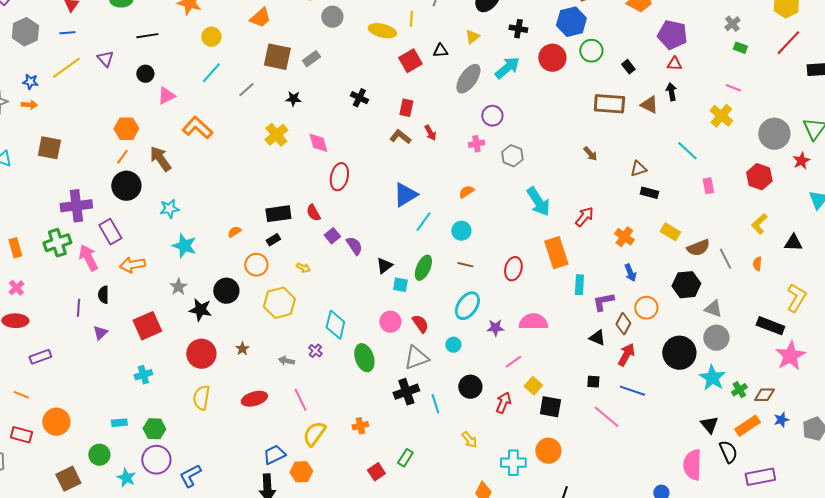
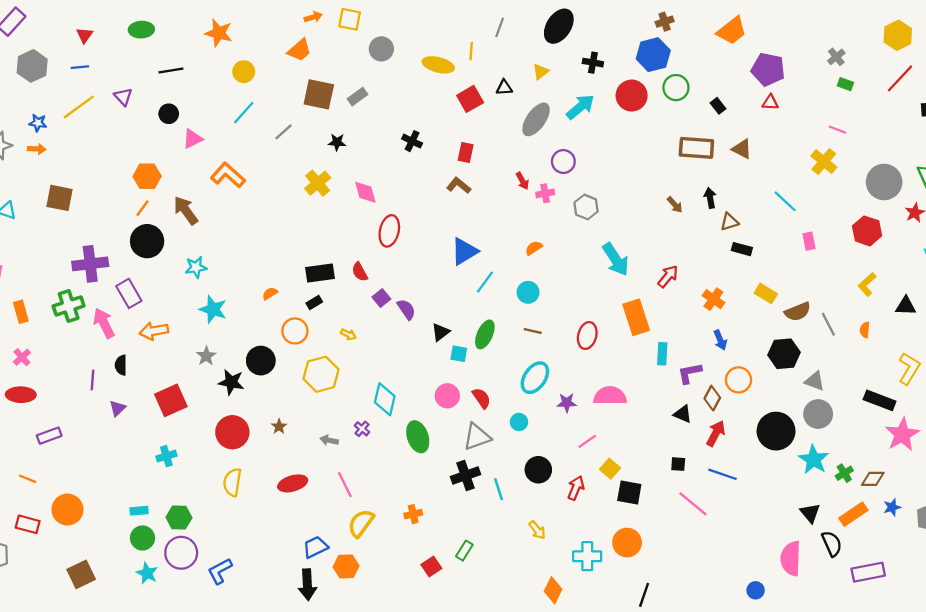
black arrow: (671, 92) -> (710, 198), moved
red arrow: (430, 133) -> (522, 181), moved
green circle: (99, 455) -> (143, 538), moved

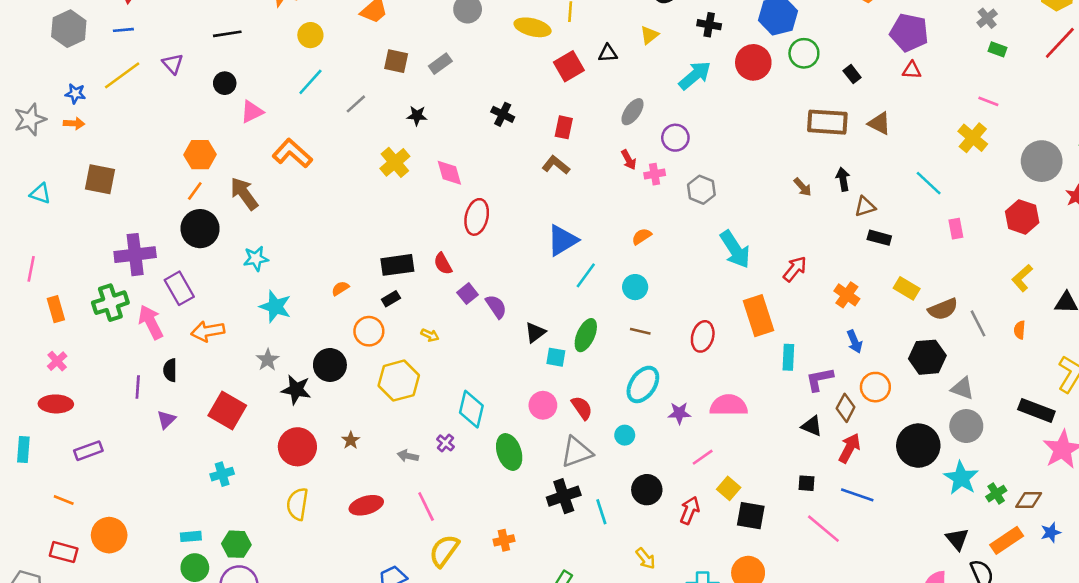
brown square: (319, 94) -> (396, 61), size x0.7
gray ellipse: (536, 119) -> (633, 112), moved, size x0.7
red square: (171, 400) -> (227, 410), turned -36

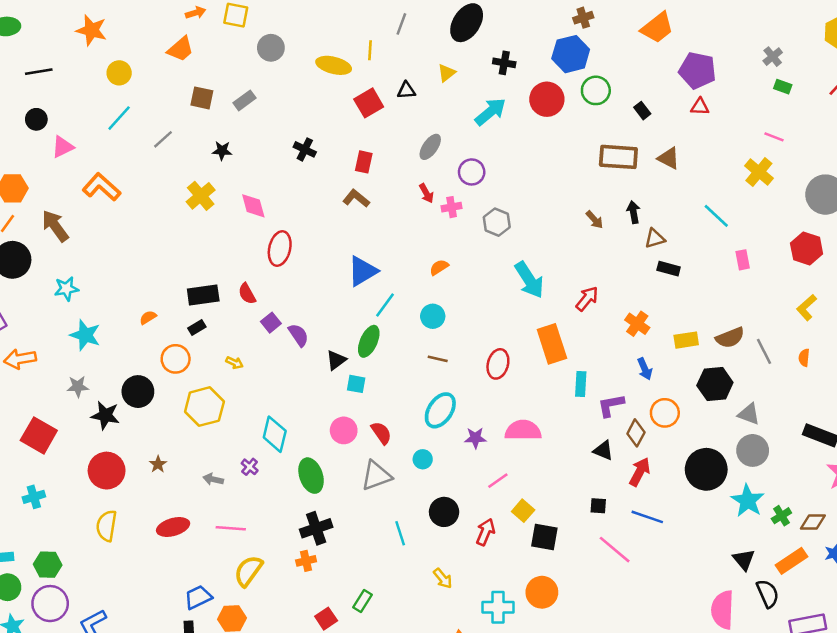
yellow rectangle: (907, 288) -> (686, 340), moved, turned -40
green ellipse: (586, 335) -> (369, 341), moved
gray star: (268, 360) -> (78, 387), turned 30
black cross: (564, 496) -> (316, 528), moved
pink line: (426, 507) -> (231, 528), turned -60

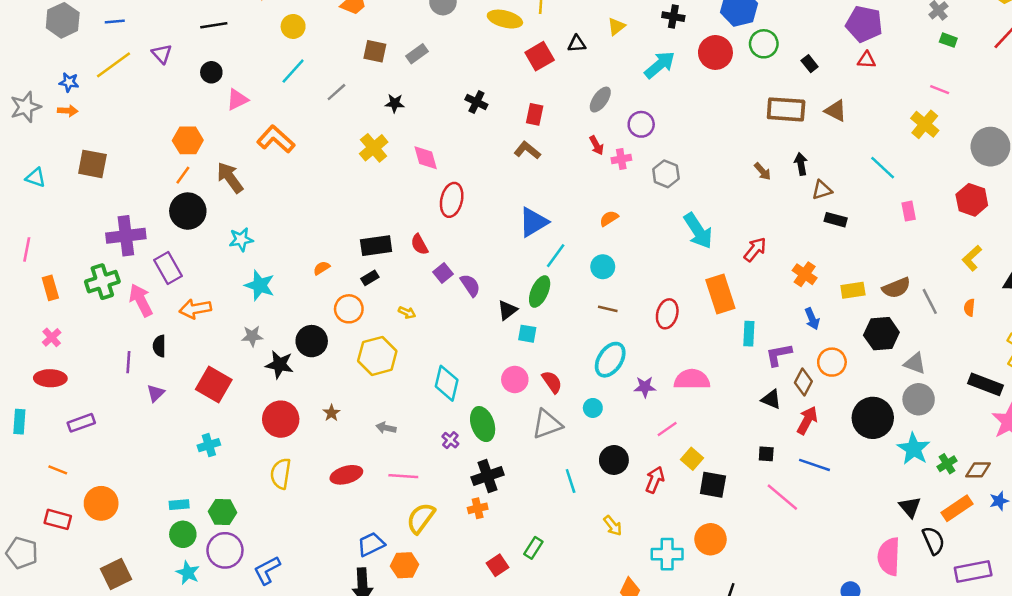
purple cross: (250, 467) -> (450, 440), moved

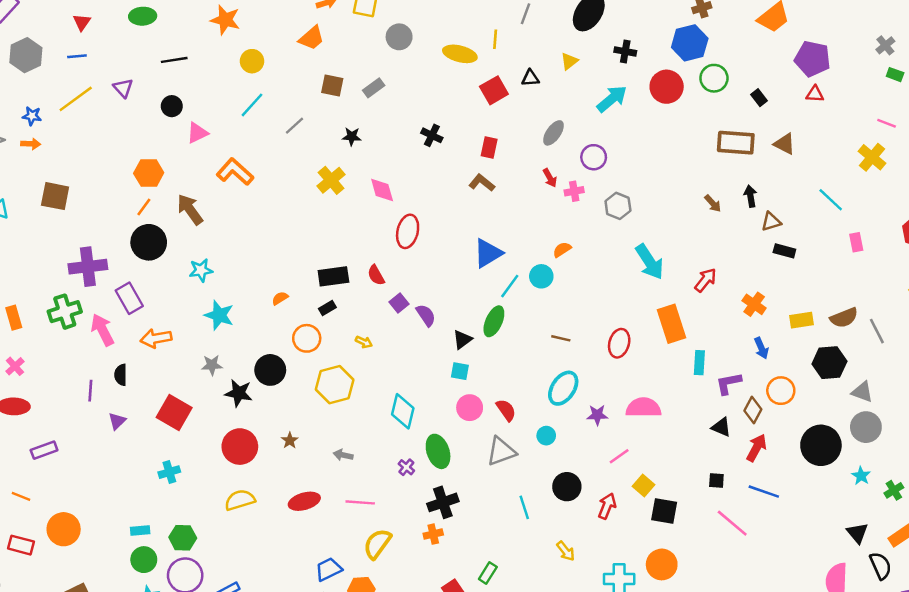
cyan circle: (603, 267) -> (541, 276), moved
cyan square: (527, 334) -> (460, 371), moved
cyan star: (914, 449) -> (861, 476), size x0.6
yellow semicircle: (281, 474) -> (240, 500), turned 64

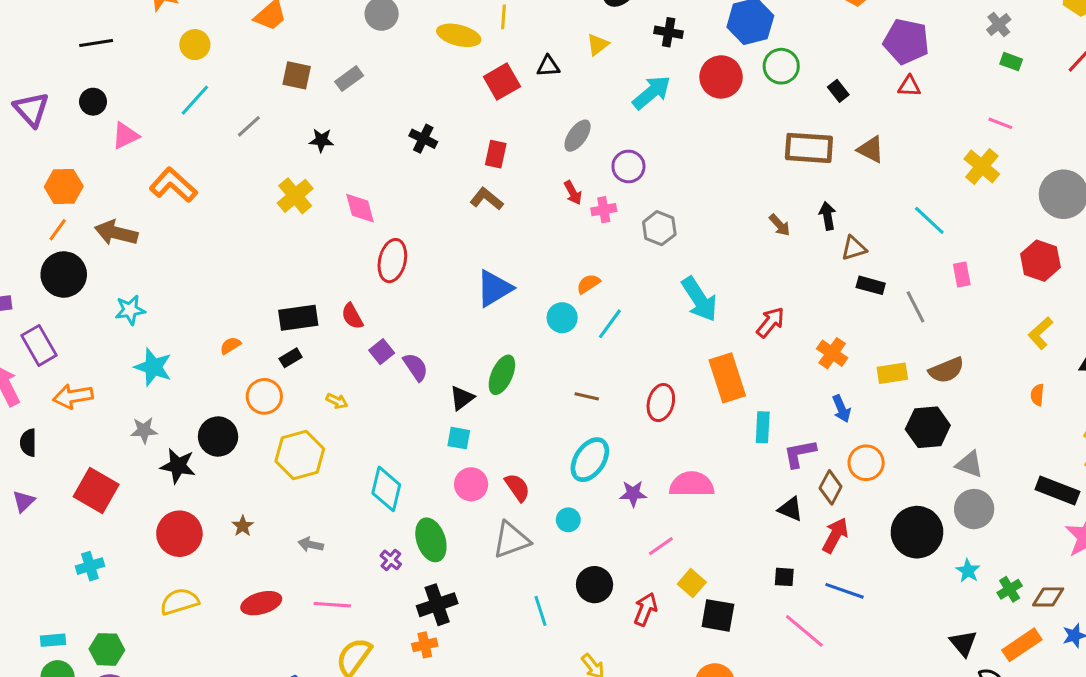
purple triangle: (123, 88) -> (31, 109), moved, size x1.4
brown arrow: (190, 209) -> (116, 233), turned -40
cyan line: (510, 286) -> (610, 324), moved
gray line: (877, 331) -> (915, 307), moved

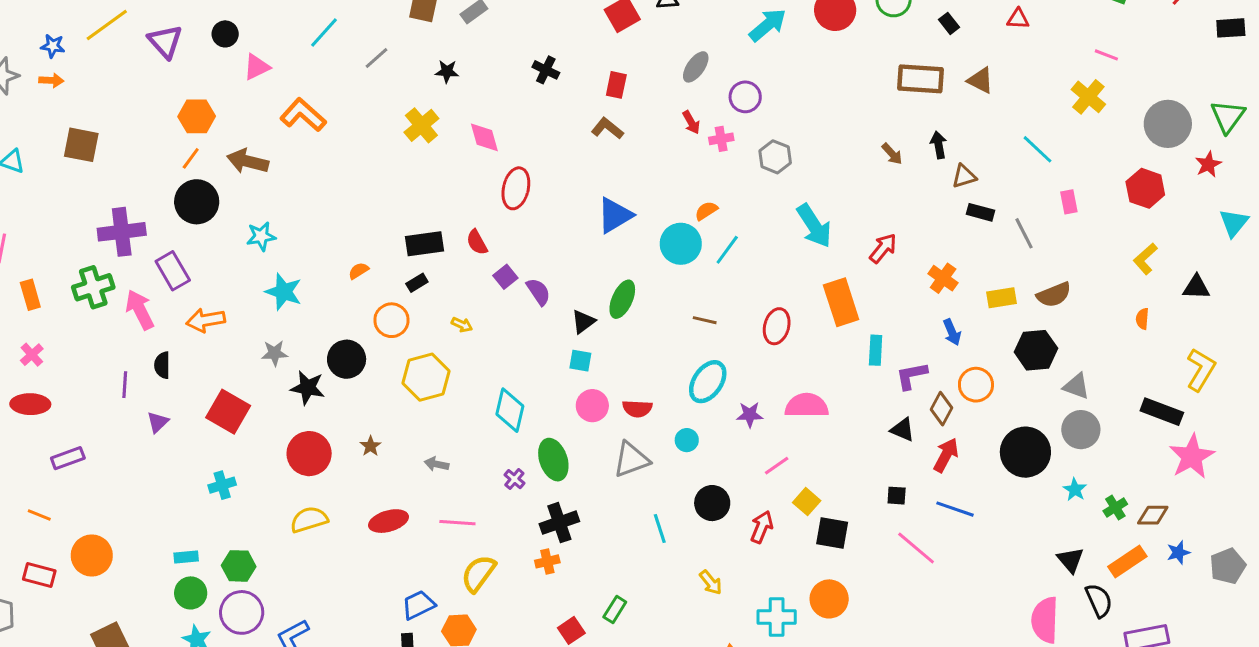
cyan circle: (562, 318) -> (681, 244), size x1.4
red semicircle: (517, 487) -> (637, 409), turned 128

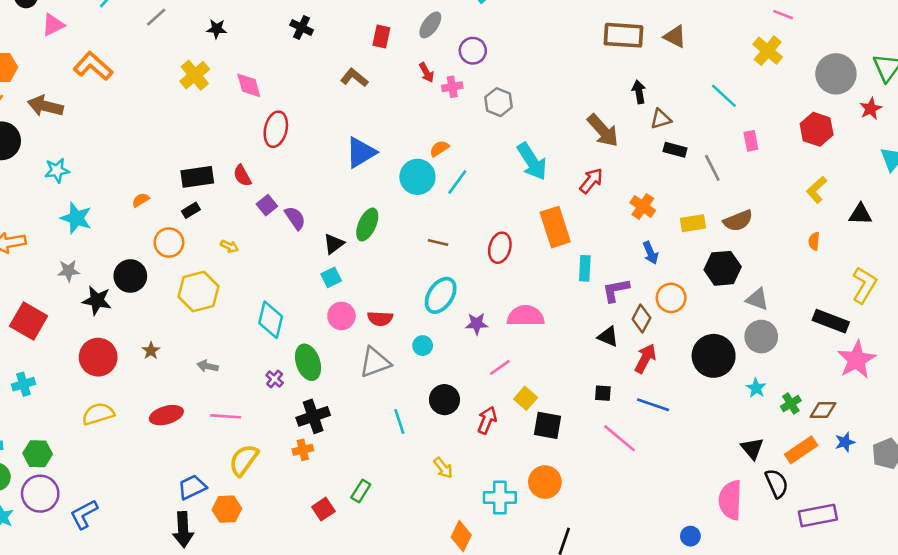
red rectangle: (616, 85) -> (381, 37), moved
brown arrow: (892, 154) -> (603, 131), moved, size x1.8
cyan square: (580, 361) -> (331, 277), turned -36

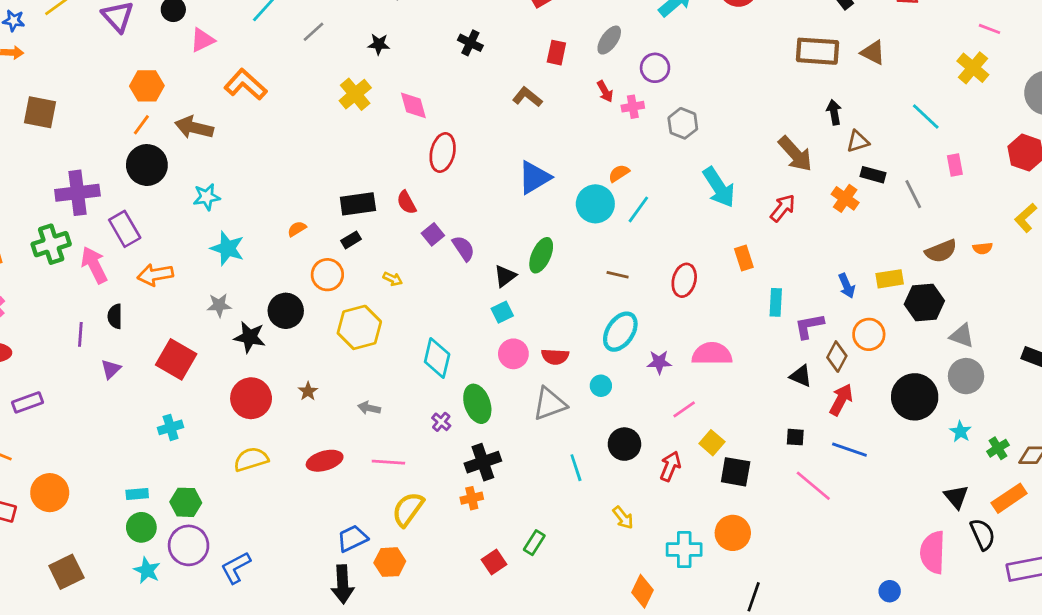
orange cross: (643, 206) -> (845, 198), moved
yellow rectangle: (693, 223) -> (890, 279), moved
orange rectangle: (555, 227) -> (744, 258), size x0.6
orange semicircle: (814, 241) -> (983, 248), moved, turned -102

